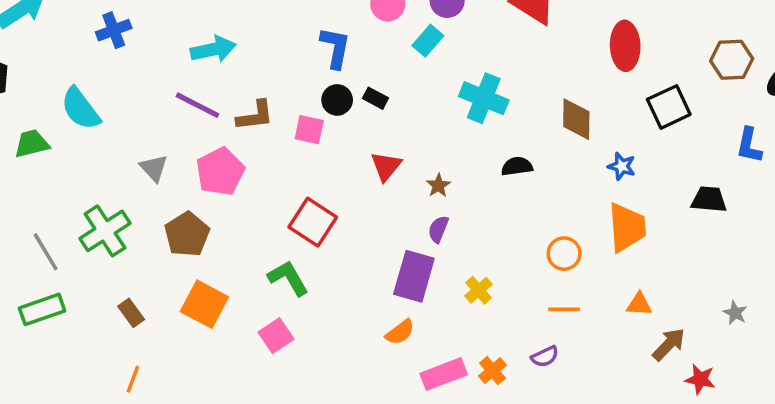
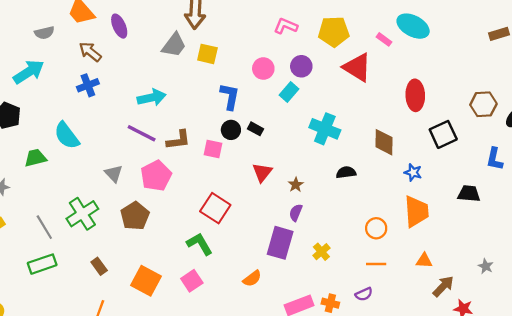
orange square: (204, 304) -> (146, 281), moved
orange semicircle: (400, 332) -> (252, 279), moved
orange cross: (492, 371) -> (330, 303), turned -36

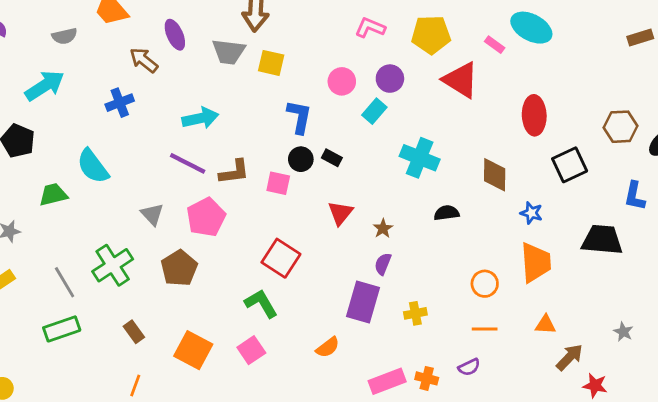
purple ellipse: (119, 26) -> (175, 35), moved
gray trapezoid: (174, 45) -> (229, 52), turned 60
brown arrow: (90, 52) -> (144, 60), moved
black trapezoid: (469, 194) -> (602, 240), size x1.4
yellow cross: (321, 252) -> (415, 313), turned 30

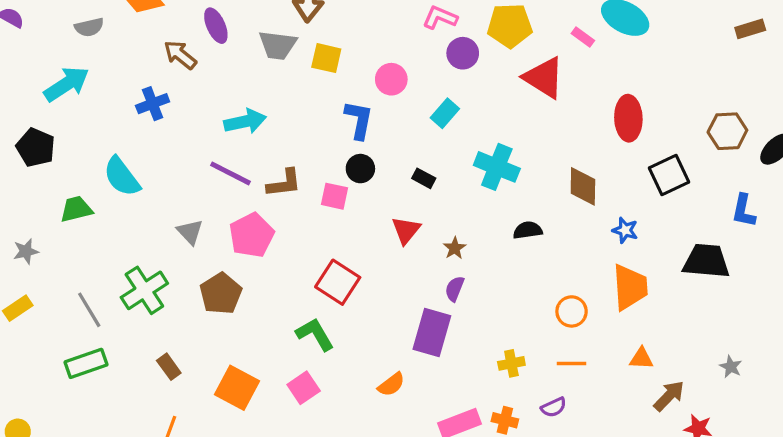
purple circle: (390, 79) -> (463, 53), moved
pink circle: (342, 81) -> (391, 79), moved
black rectangle: (332, 158) -> (424, 178), moved
yellow cross: (415, 313) -> (511, 363), moved

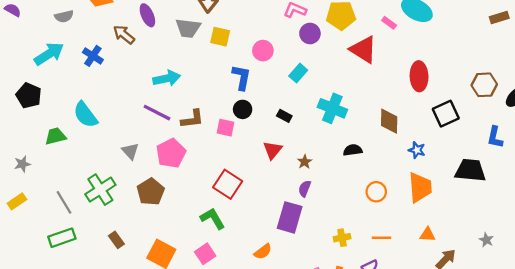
blue cross: (153, 104) -> (93, 56), moved, turned -36
orange circle: (572, 311) -> (376, 192), moved

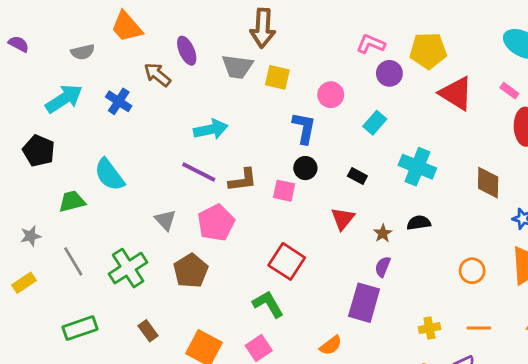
pink rectangle: (389, 23) -> (509, 91), moved
black semicircle: (353, 150) -> (419, 223), moved
gray line: (64, 202) -> (73, 261), moved

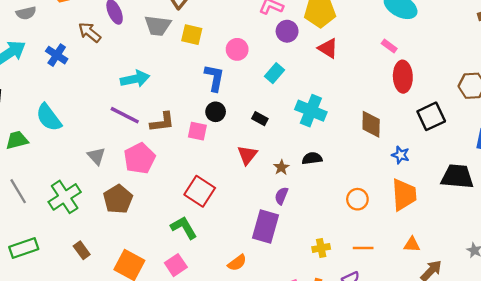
red triangle: (456, 93) -> (328, 48), moved, size x0.7

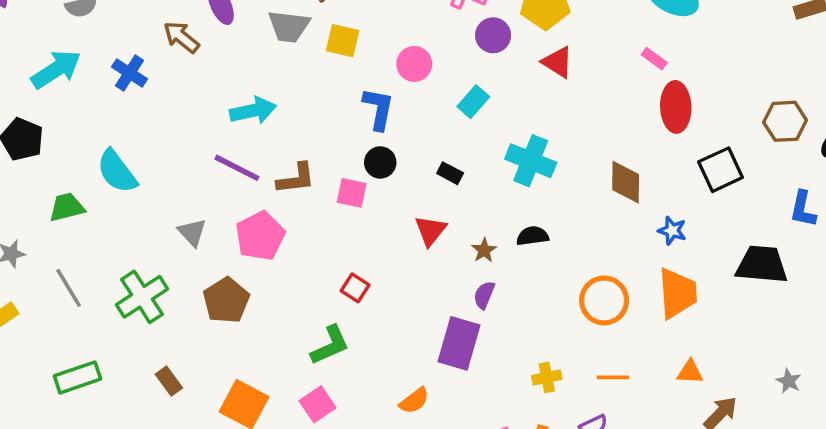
red square: (200, 191) -> (355, 288), size x0.6
orange circle: (357, 199) -> (604, 300), size x1.4
green L-shape: (184, 228) -> (330, 345), turned 96

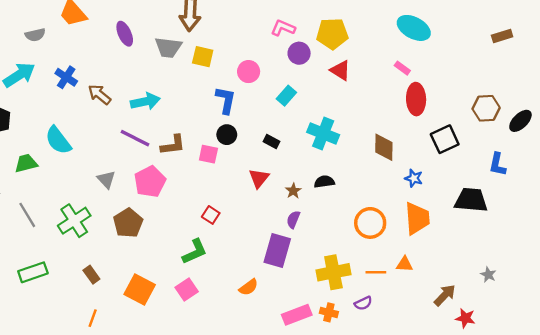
brown arrow: (181, 37) -> (99, 94), moved
orange triangle: (690, 372) -> (405, 264), moved
yellow cross: (547, 377) -> (333, 272), size x1.8

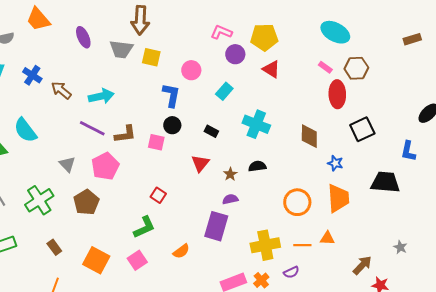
brown hexagon: (486, 108) -> (356, 68), moved
purple semicircle: (293, 220) -> (230, 199), turned 56
orange semicircle: (249, 287) -> (181, 251), moved
orange cross: (329, 312) -> (261, 280), turned 35

